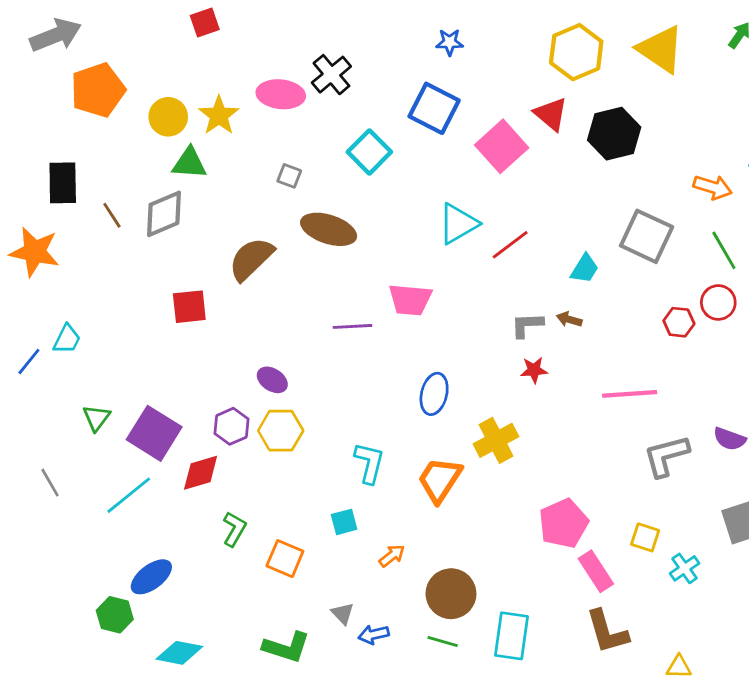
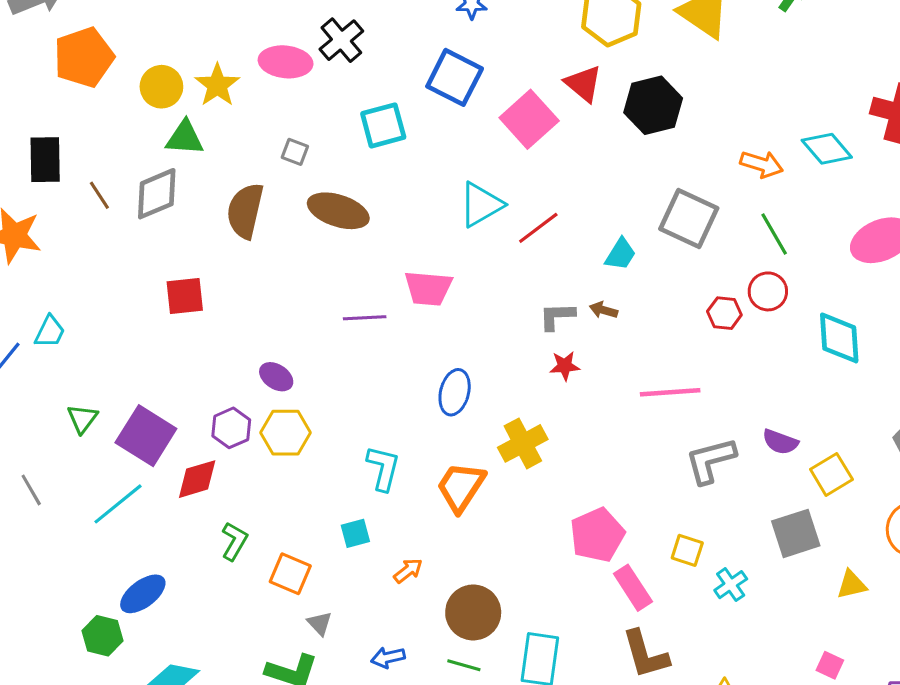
cyan square: (369, 152) -> (383, 125), turned 30
brown semicircle: (251, 259) -> (245, 211), moved, turned -33
gray triangle: (343, 613) -> (320, 623), moved

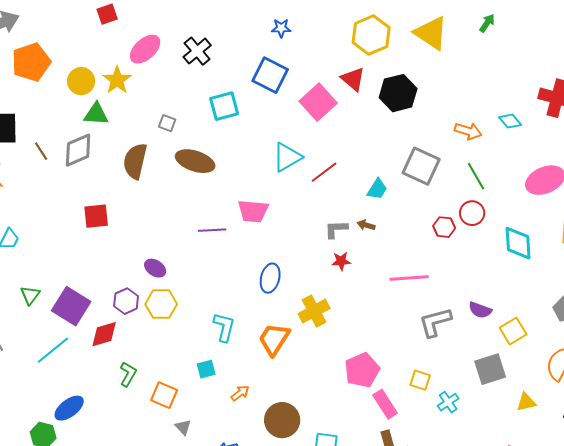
pink ellipse: (286, 62) -> (145, 49), moved, turned -48
cyan diamond: (827, 149) -> (510, 121), size x0.7

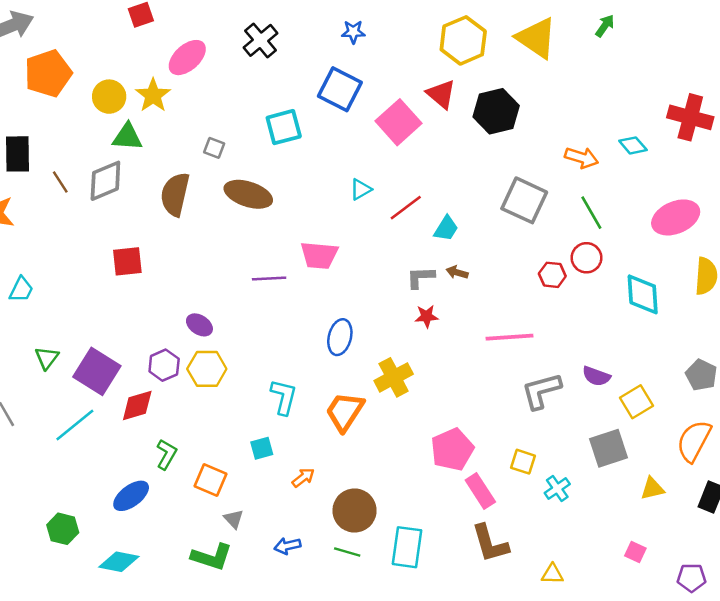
black cross: (197, 51) -> (261, 40), moved
cyan triangle: (287, 157) -> (361, 189), size x0.6
cyan trapezoid: (377, 189) -> (446, 228), moved
blue ellipse: (69, 408) -> (131, 496), moved

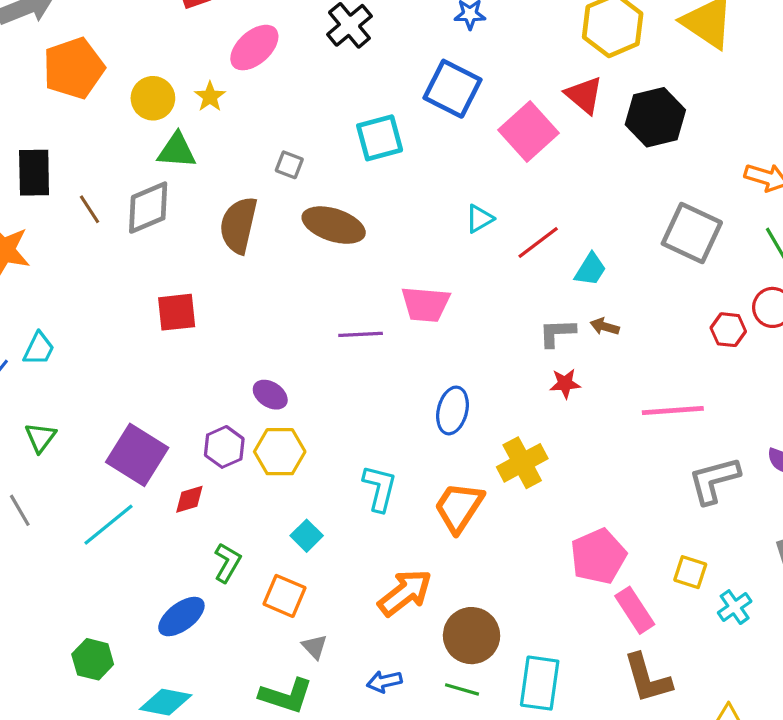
yellow star: (153, 95) -> (210, 97), size x0.7
green triangle: (47, 358) -> (40, 437), moved
red diamond: (137, 405) -> (189, 499), size x0.7
cyan square: (262, 448) -> (307, 536), moved, turned -30
orange arrow: (303, 478) -> (405, 593), size x1.8

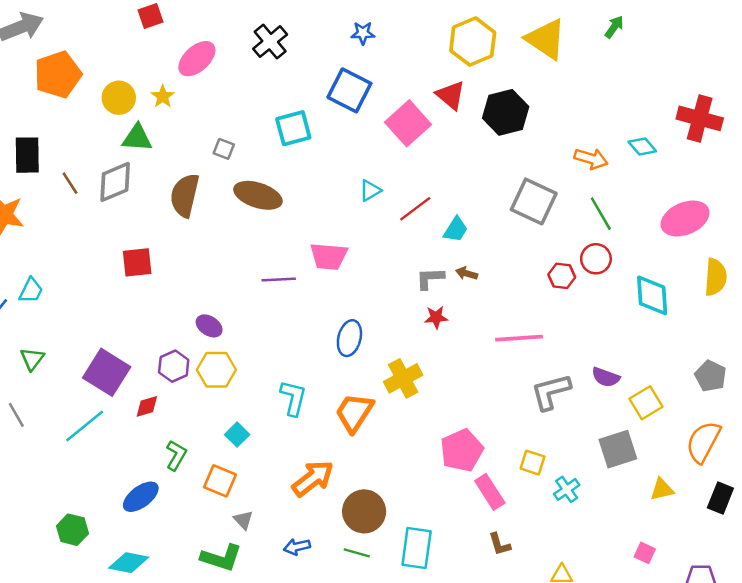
brown L-shape: (647, 678) -> (500, 544), size x0.6

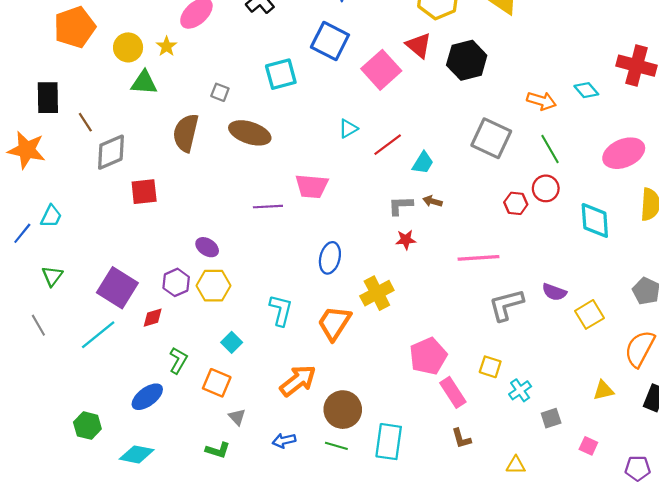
gray diamond: (115, 182) -> (111, 152), moved
gray square: (618, 449) -> (551, 418), moved, size x0.6
green L-shape: (221, 558) -> (218, 450), size x0.7

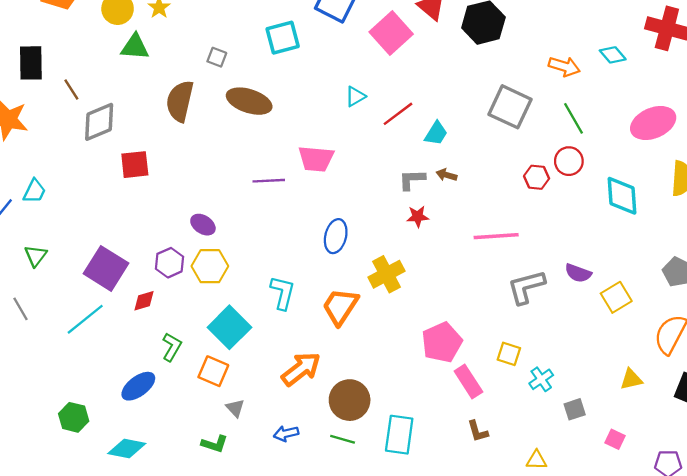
cyan square: (232, 342) -> (229, 327), size x1.8

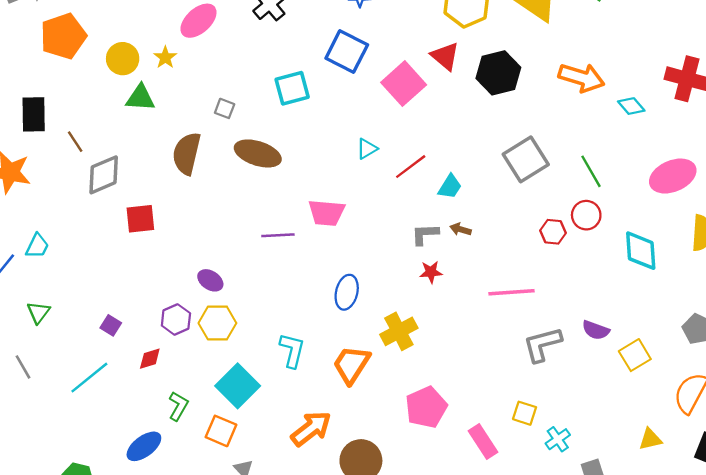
orange arrow: (564, 66) -> (581, 78), moved, size x1.4
gray square: (510, 107) -> (526, 159), turned 33
purple square: (106, 268) -> (111, 325), size x0.5
pink pentagon: (442, 342) -> (426, 407), moved

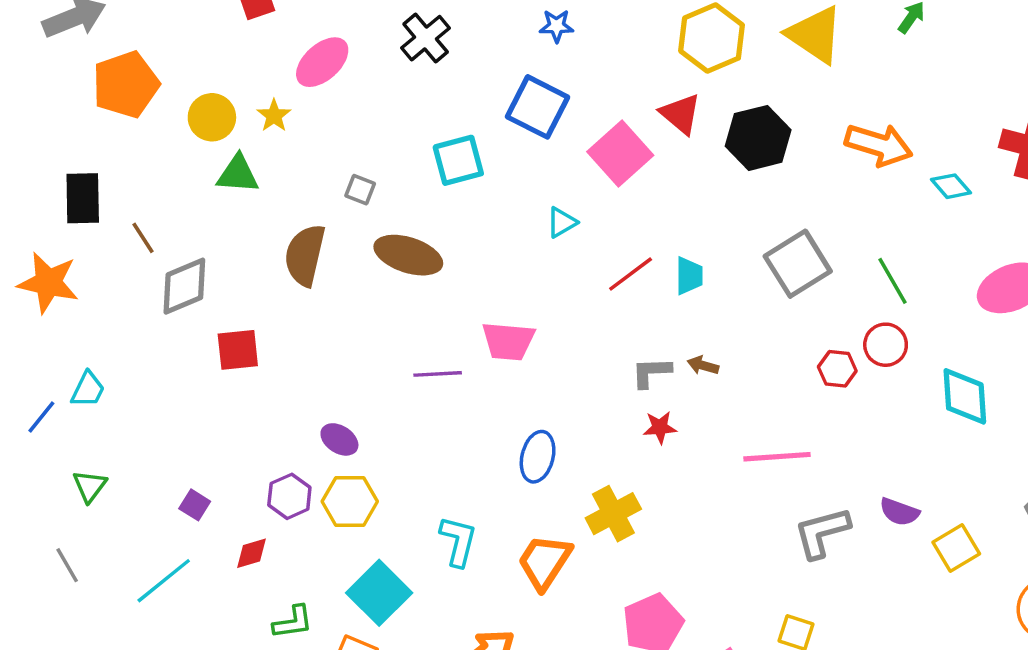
cyan triangle: (367, 149) -> (562, 222), moved
cyan trapezoid: (450, 187) -> (689, 276), moved, turned -32
green L-shape: (178, 406) -> (293, 622), turned 52

